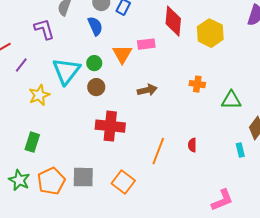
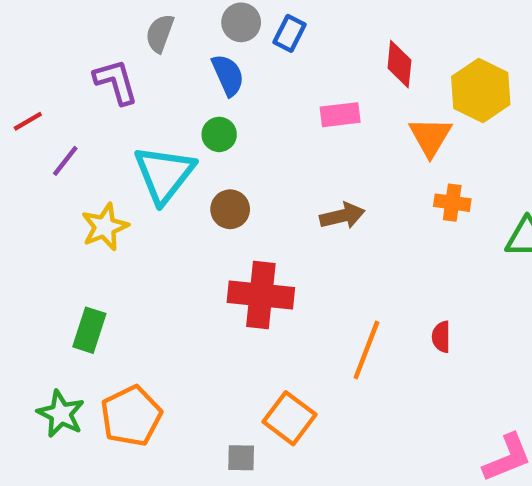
red diamond: (173, 21) -> (399, 64), size x0.7
orange triangle: (122, 54) -> (430, 137), moved
green circle: (94, 63) -> (219, 134), moved
gray square: (83, 177) -> (241, 458), moved, size x0.6

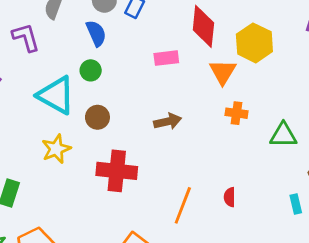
red diamond: (399, 64) -> (203, 26), size x1.4
cyan triangle: (164, 174) -> (56, 95), turned -39
yellow star: (105, 227) -> (56, 149), moved

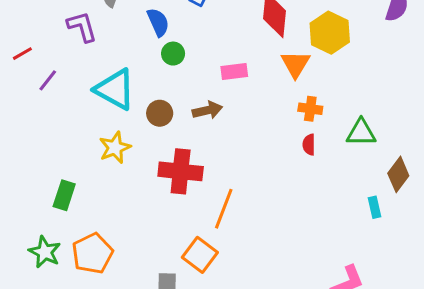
pink rectangle: (166, 58) -> (234, 71), moved
green circle: (91, 70) -> (173, 54), moved
brown arrow: (168, 121) -> (207, 110), moved
red semicircle: (230, 197) -> (309, 145), moved
orange line: (183, 205) -> (224, 209), moved

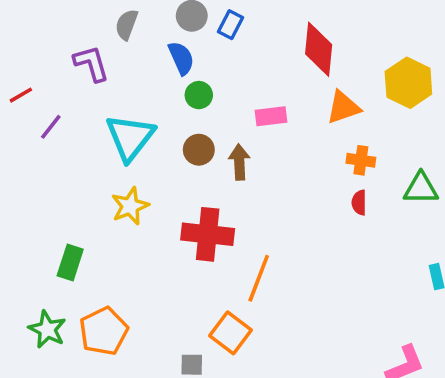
yellow hexagon: (330, 33) -> (408, 83), moved
orange triangle: (295, 64) -> (343, 107), turned 40
cyan triangle: (115, 89) -> (130, 137), turned 39
brown arrow: (207, 110) -> (239, 162), turned -80
brown circle: (160, 113) -> (199, 150), moved

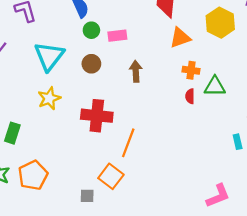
pink rectangle: (271, 116) -> (117, 36), moved
brown arrow: (239, 162) -> (136, 71), moved
green triangle: (421, 188) -> (215, 86), moved

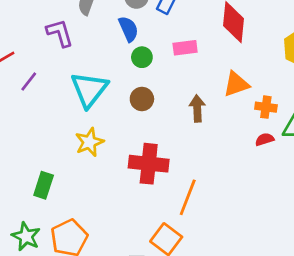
pink rectangle: (117, 36) -> (185, 48), moved
orange triangle: (180, 38) -> (236, 84), moved
red semicircle: (190, 96) -> (265, 139), turned 72

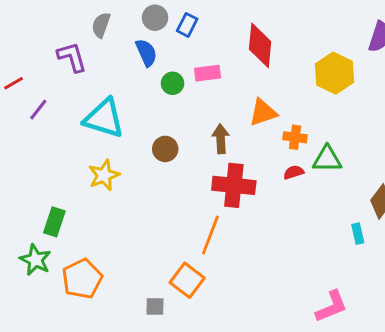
green circle: (142, 57) -> (173, 83), moved
cyan triangle: (89, 90) -> (104, 118), turned -51
brown circle: (142, 99) -> (165, 149), moved
red cross: (149, 164) -> (234, 185), moved
green star: (26, 236) -> (35, 260), moved

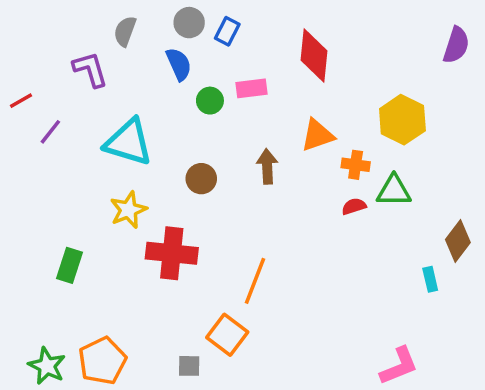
yellow hexagon: (334, 73) -> (402, 120), moved
red cross: (234, 185) -> (172, 253), moved
green star: (35, 260) -> (47, 366), moved
orange pentagon: (82, 279) -> (102, 361), moved

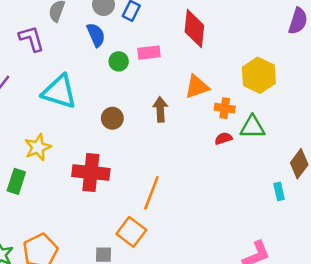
yellow star: (128, 210) -> (38, 147), moved

